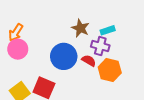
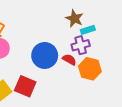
brown star: (80, 28) -> (74, 18), moved
purple cross: (100, 46) -> (81, 45), turned -30

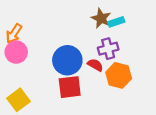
cyan rectangle: (88, 30) -> (116, 22), moved
red square: (25, 86) -> (70, 87), moved, turned -30

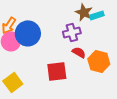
purple cross: (108, 49) -> (72, 32), moved
blue circle: (67, 60) -> (28, 33), moved

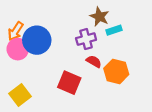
cyan rectangle: (97, 15) -> (114, 30), moved
red square: (57, 71) -> (69, 83), turned 30

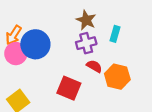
brown star: (99, 17) -> (86, 20), moved
cyan rectangle: (114, 30) -> (115, 34), turned -56

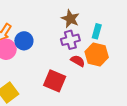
blue circle: (35, 44) -> (24, 41), size x0.7
orange hexagon: (117, 77) -> (97, 55), moved

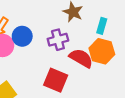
purple cross: (70, 40) -> (58, 40), moved
red semicircle: (78, 61) -> (81, 58), size x1.5

